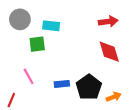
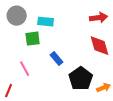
blue rectangle: (62, 84) -> (57, 59), moved, turned 56

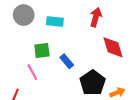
red arrow: (99, 18) -> (96, 17), moved, turned -66
green square: (33, 39) -> (42, 51), moved

